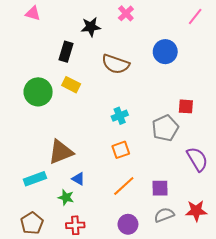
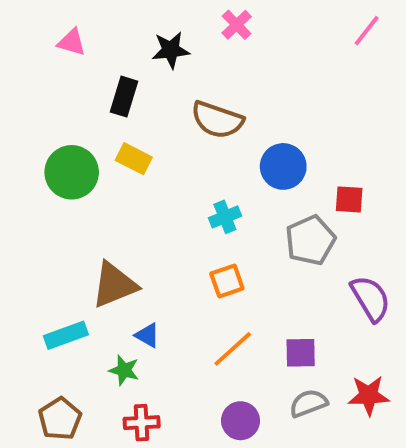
pink triangle: (33, 13) -> (72, 42), moved
blue circle: (165, 52) -> (283, 166), moved

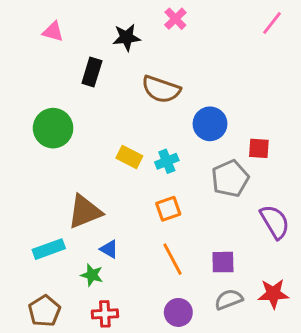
yellow rectangle: (134, 159) -> (129, 157), moved
orange line: (233, 349) -> (173, 259), turned -76

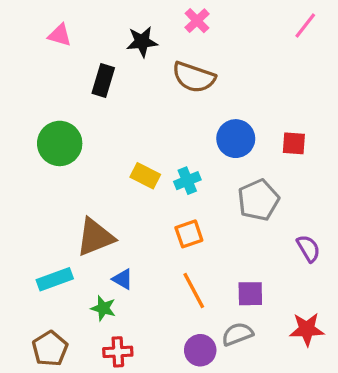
brown semicircle: (161, 89) -> (194, 77), moved
red square: (259, 148) -> (294, 143), moved
purple semicircle: (275, 222) -> (308, 248), size x0.7
gray semicircle: (229, 299) -> (237, 334), moved

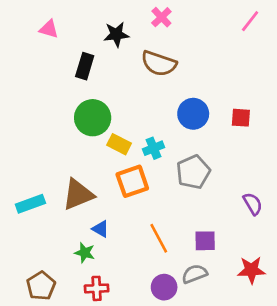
green circle: (60, 143) -> (93, 118), moved
gray pentagon: (258, 200) -> (193, 172), moved
orange square: (189, 234) -> (132, 181), moved, size x1.4
cyan rectangle: (55, 279) -> (30, 204), moved

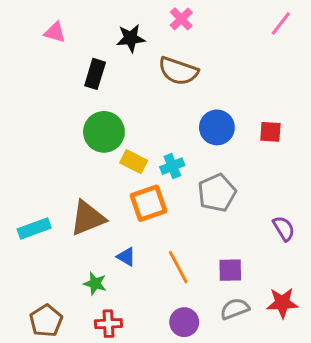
blue triangle: (101, 229) -> (126, 257), moved
gray semicircle: (195, 274) -> (235, 309), moved

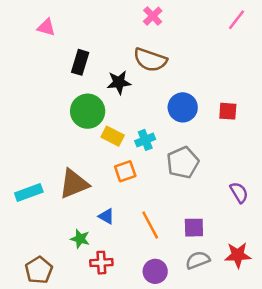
black star: (131, 38) -> (119, 82), moved
orange square: (149, 203) -> (125, 171), size x0.7
red cross: (108, 324) -> (101, 263), moved

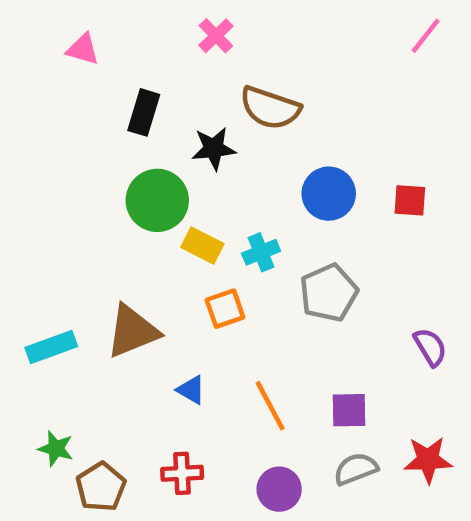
pink cross: (153, 16) -> (216, 36), moved
green star: (80, 239) -> (56, 449), moved
brown pentagon: (39, 270) -> (101, 487), moved

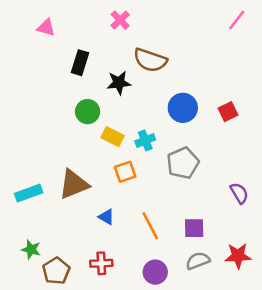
green circle: (157, 200) -> (88, 112), size x0.7
red square: (410, 200) -> (228, 112), turned -30

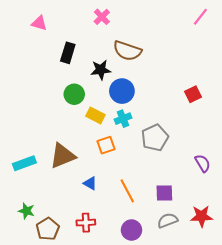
blue circle: (183, 108) -> (122, 91), moved

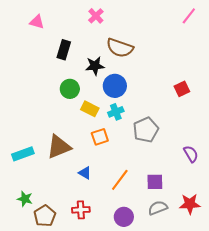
orange line: (127, 191) -> (120, 180), turned 65

